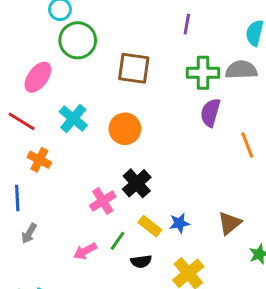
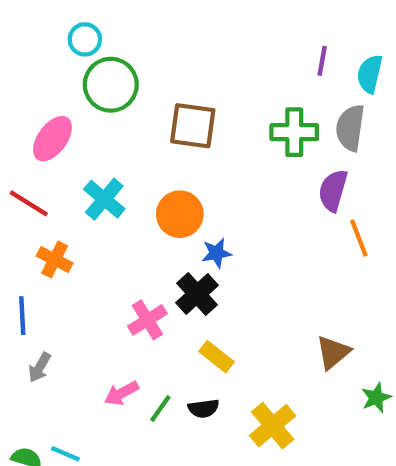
purple line: (187, 24) -> (322, 61), moved
gray semicircle: (241, 70) -> (350, 128), turned -80
purple semicircle: (210, 113) -> (333, 190), moved
blue star: (179, 223) -> (216, 253), moved
green line: (117, 241) -> (160, 408), moved

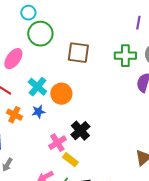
orange circle: (180, 214) -> (61, 94), moved
blue star: (216, 253) -> (38, 112), moved
yellow rectangle: (216, 357) -> (70, 160), moved

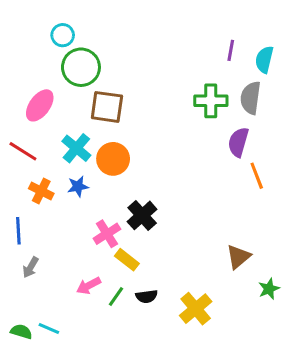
brown square: (78, 53) -> (107, 107), moved

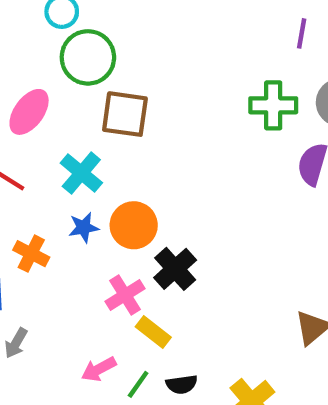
orange circle: (113, 159) -> (134, 225), moved
orange cross: (41, 191) -> (31, 254), moved

